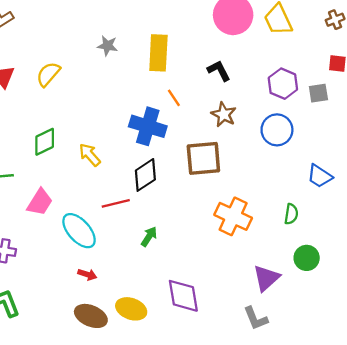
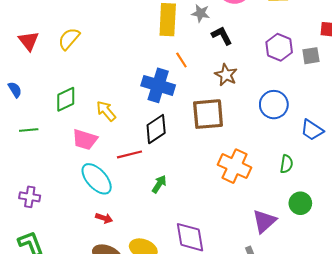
gray star: (107, 46) -> (201, 13), moved
blue circle: (277, 130) -> (274, 105), moved
pink trapezoid: (40, 202) -> (85, 140), moved, turned 75

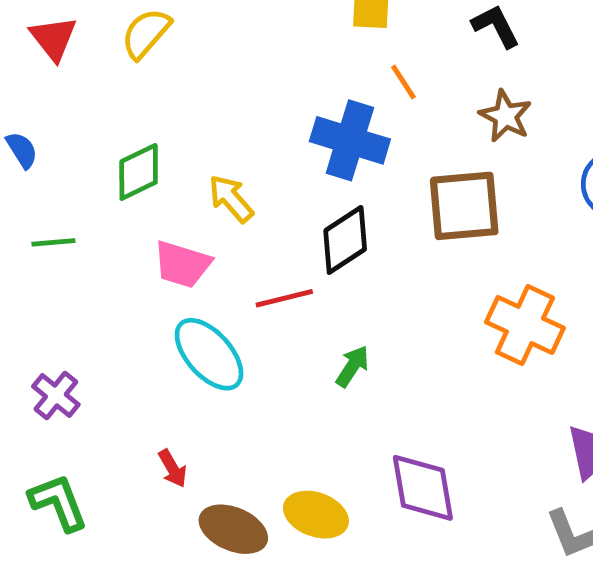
purple cross: (30, 197) -> (56, 395), turned 30
red arrow: (104, 218) -> (173, 468), moved, turned 42

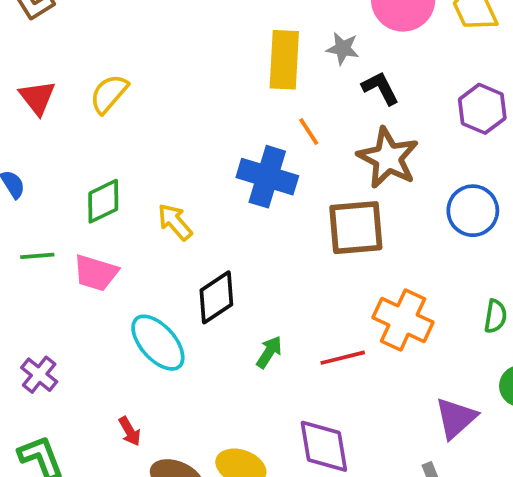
brown star: (505, 116) -> (388, 158), size x1.5
black diamond: (345, 240) -> (216, 297), moved
pink trapezoid: (182, 264) -> (96, 273), moved
red line: (284, 298) -> (343, 358), moved

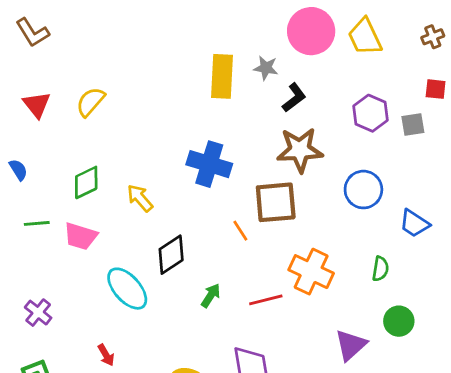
black L-shape: (380, 88) -> (294, 98), turned 80
orange line: (309, 131) -> (240, 231), moved
brown star: (388, 158) -> (300, 150), turned -30

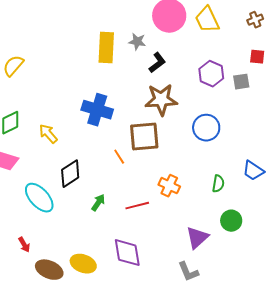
blue trapezoid: (414, 223) -> (253, 171), moved
orange cross: (311, 272) -> (169, 186), size x0.7

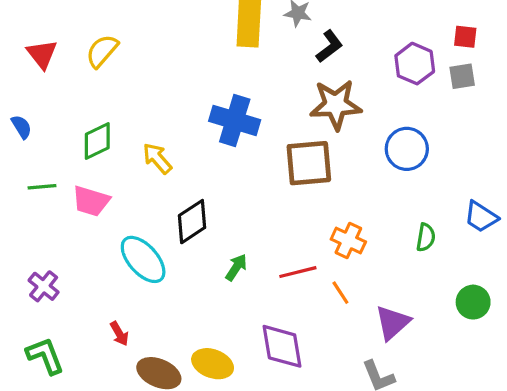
red square: (257, 57) -> (465, 37), moved
orange line: (119, 157) -> (340, 293), moved
green circle: (231, 221) -> (473, 302), moved

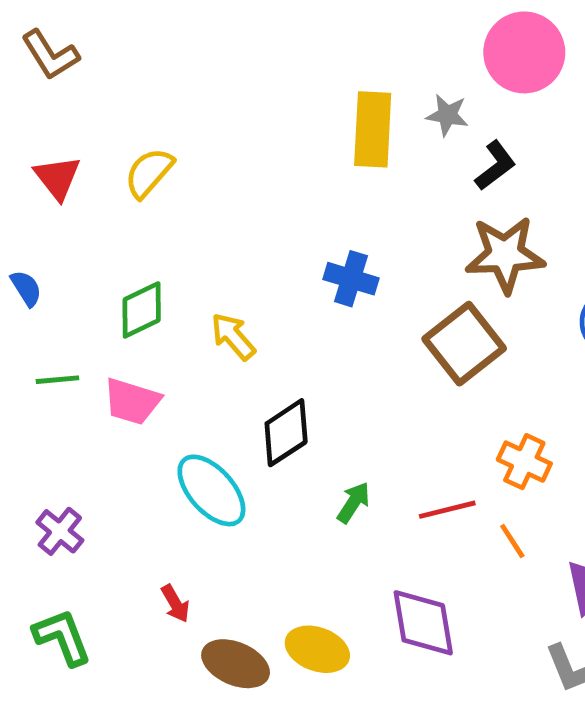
blue cross: (235, 120) -> (351, 279), size x0.7
brown square: (309, 163) -> (464, 344), turned -33

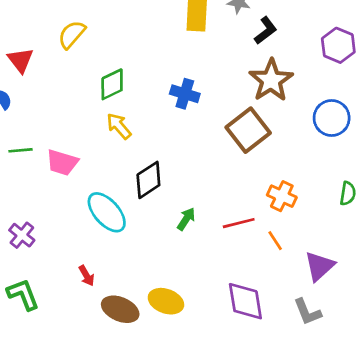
red triangle: (57, 178) -> (21, 60), moved
brown star: (505, 255) -> (271, 80), turned -30
green diamond: (142, 310) -> (112, 84), moved
purple diamond: (423, 623) -> (245, 301), moved

